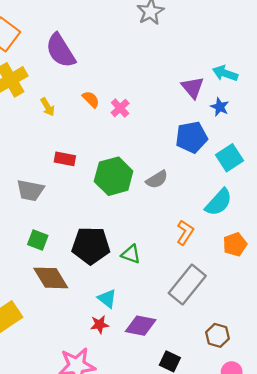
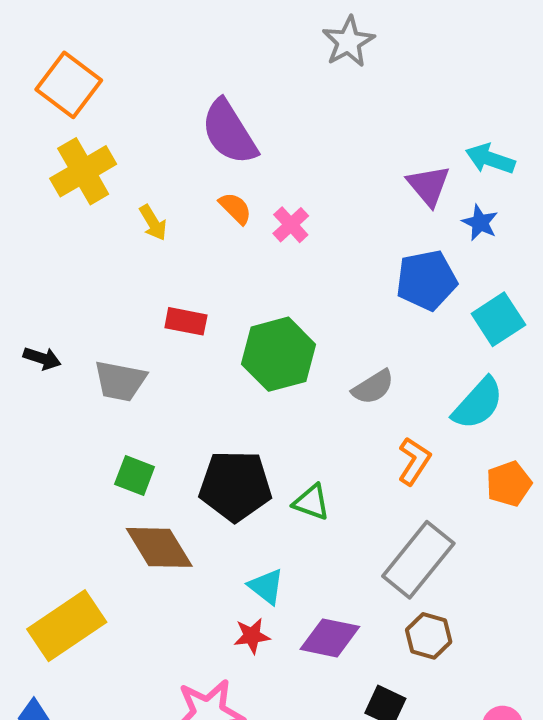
purple semicircle: (61, 51) -> (229, 132), moved
gray semicircle: (157, 179) -> (373, 387), moved
brown hexagon: (218, 335) -> (429, 636), moved

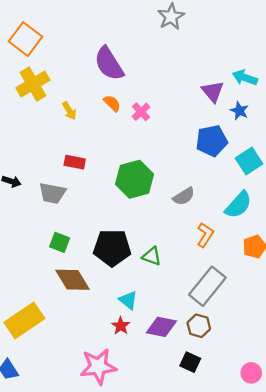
red rectangle: (186, 321) -> (75, 162), moved
red star: (252, 636) -> (121, 326), turned -30
brown hexagon: (429, 636) -> (199, 326), moved

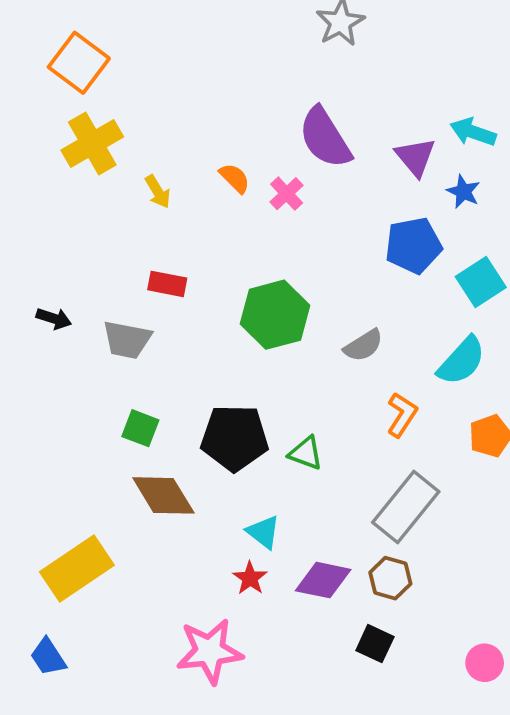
purple semicircle: (109, 64) -> (325, 138), moved

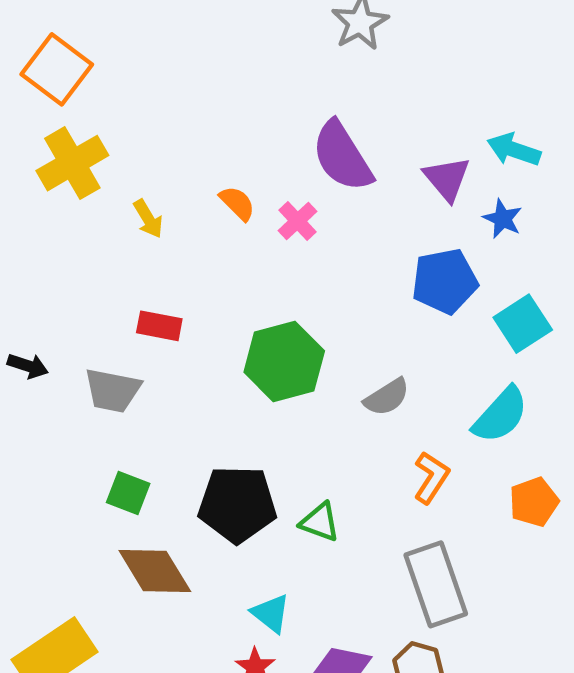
gray rectangle: (406, 507) -> (436, 584), turned -58

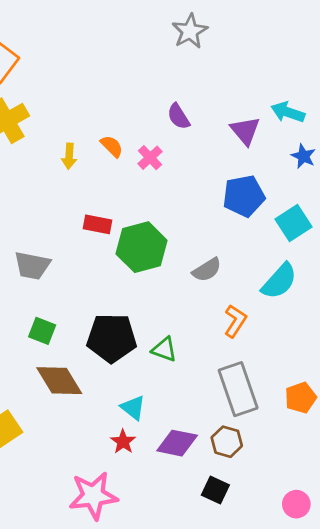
purple semicircle: (342, 156) -> (178, 116), size x0.6
yellow arrow: (148, 219) -> (69, 156), moved, turned 35
blue star: (503, 219) -> (303, 156), moved
red rectangle: (159, 326) -> (98, 224), moved
orange pentagon: (534, 502) -> (301, 398), moved

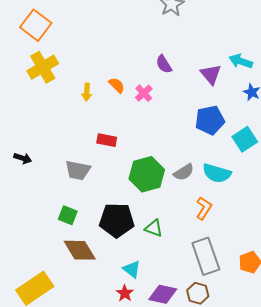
green hexagon: (142, 247) -> (147, 174), moved
gray trapezoid: (32, 266) -> (78, 170), moved
cyan semicircle: (279, 281) -> (217, 173), moved, turned 64

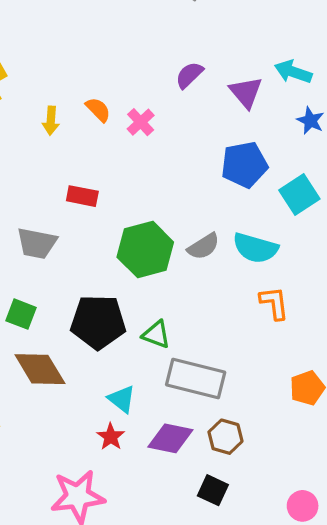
purple semicircle: (164, 64) -> (189, 75), moved, turned 78
orange L-shape: (204, 208) -> (274, 303), moved, turned -40
gray rectangle: (206, 256) -> (196, 379), moved, turned -57

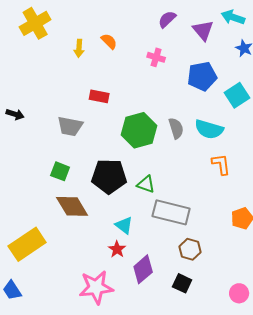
pink cross: (141, 122) -> (156, 57), moved, turned -30
gray semicircle: (203, 246) -> (176, 128), turned -75
purple diamond: (170, 438) -> (143, 269), moved, turned -52

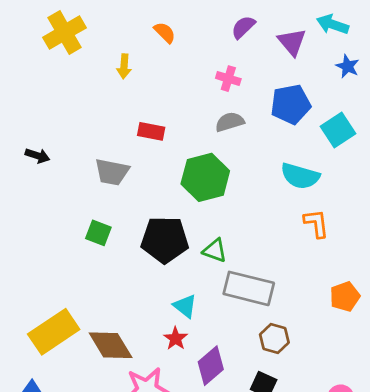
orange semicircle: (109, 41) -> (165, 33), moved
gray semicircle: (176, 128) -> (230, 122), moved, turned -90
brown diamond: (72, 206) -> (111, 345), moved

